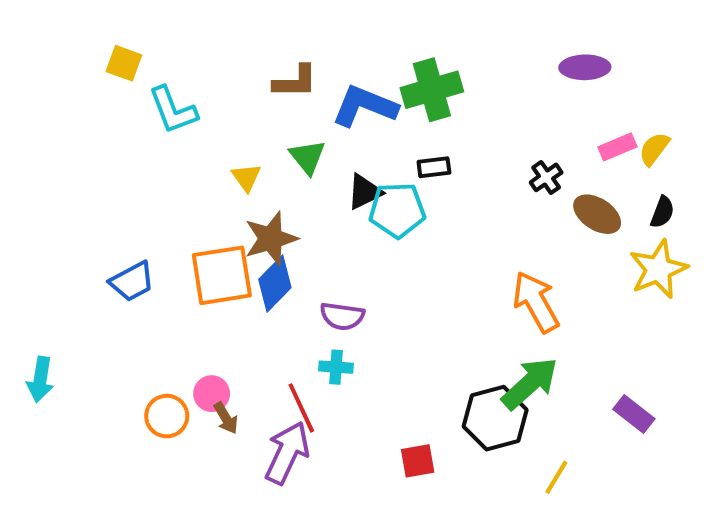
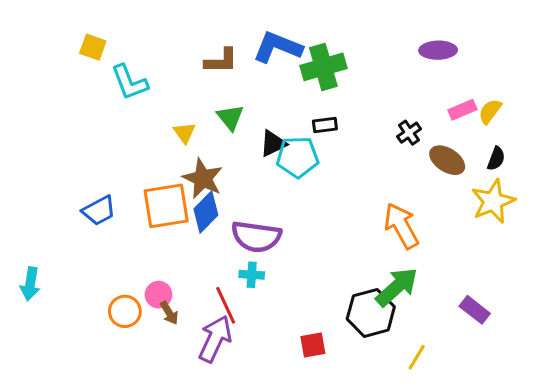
blue L-shape: (365, 106) -> (278, 47), moved
brown star: (271, 239) -> (203, 178), turned -30
purple semicircle: (342, 316) -> (256, 237), size x1.5

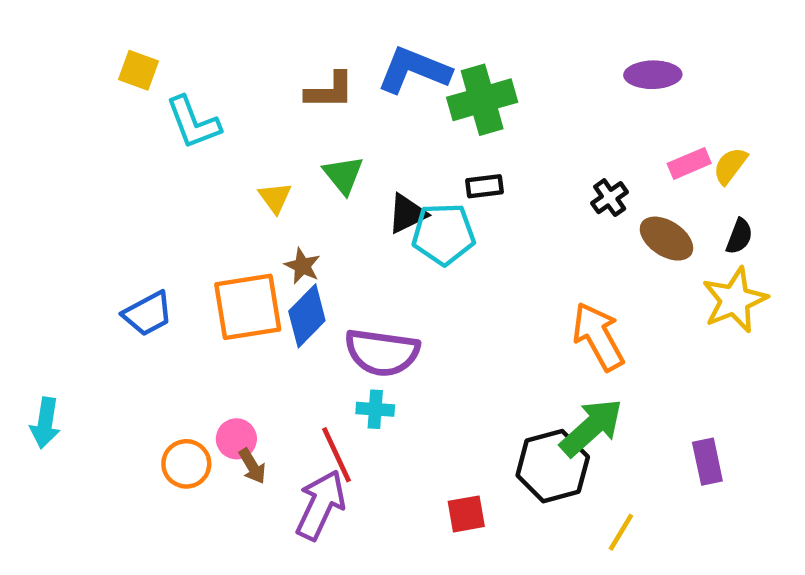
brown star: (203, 178) -> (302, 266), size x0.6
purple rectangle: (475, 310) -> (707, 462), turned 40

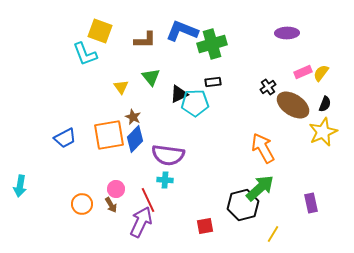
yellow square: (139, 70) -> (100, 31), moved, size x1.4
brown ellipse: (666, 239) -> (293, 105), size x1.4
pink circle: (236, 439) -> (116, 189), moved

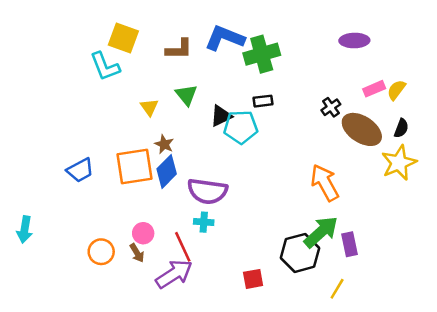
purple rectangle: (311, 203) -> (349, 244), moved
purple arrow: (141, 222) -> (174, 274), turned 32

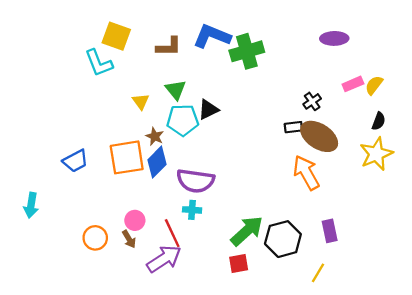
black rectangle: (263, 101) -> (293, 127), moved
cyan pentagon: (241, 127) -> (183, 120), moved
brown ellipse: (362, 129) -> (319, 136), moved
cyan arrow: (25, 229) -> (31, 205), moved
green arrow: (321, 232) -> (247, 231), moved

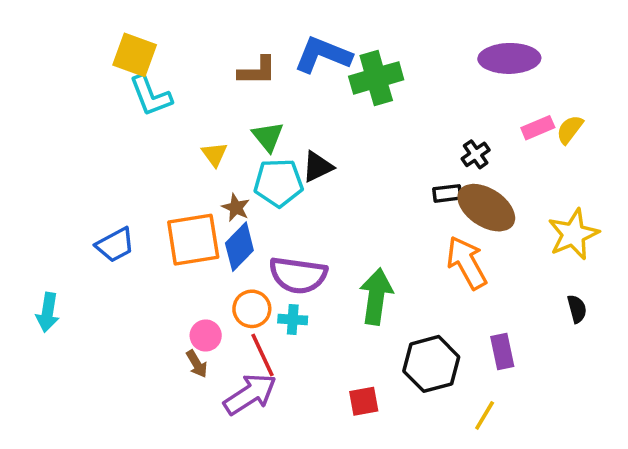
yellow square: (116, 36) -> (135, 55), moved
purple ellipse: (334, 38) -> (509, 58), size x1.4
black semicircle: (379, 121) -> (577, 309), moved, turned -36
green arrow: (247, 231) -> (376, 296), moved, turned -40
orange circle: (95, 238) -> (252, 309), moved

